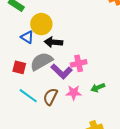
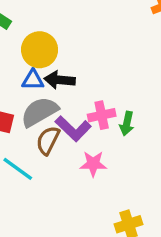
blue triangle: (27, 37) -> (33, 80), moved, turned -32
green arrow: (98, 88) -> (127, 124), moved, turned -56
brown semicircle: (50, 97) -> (48, 140), moved

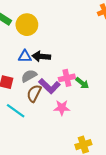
yellow circle: (40, 50) -> (27, 25), moved
gray semicircle: (40, 112) -> (29, 76), size x0.7
green arrow: (127, 124) -> (82, 83), turned -64

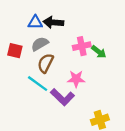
purple L-shape: (49, 86) -> (62, 97), moved
cyan line: (16, 111) -> (38, 84), moved

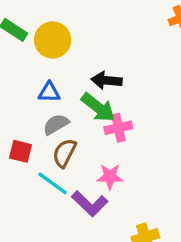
black arrow: (53, 22) -> (107, 80), moved
red square: (15, 51) -> (21, 151), moved
green arrow: (99, 52) -> (98, 107), moved, size x1.5

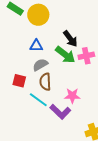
black arrow: (107, 80) -> (70, 39), turned -132
pink cross: (118, 128) -> (86, 56), moved
brown semicircle: (64, 153) -> (45, 82), turned -30

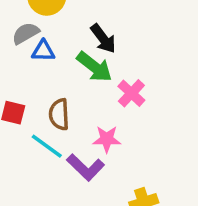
pink cross: (86, 56) -> (131, 93), moved, turned -35
gray semicircle: (40, 65) -> (26, 33), moved

